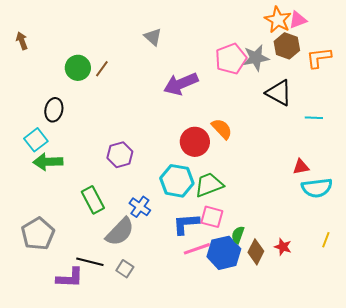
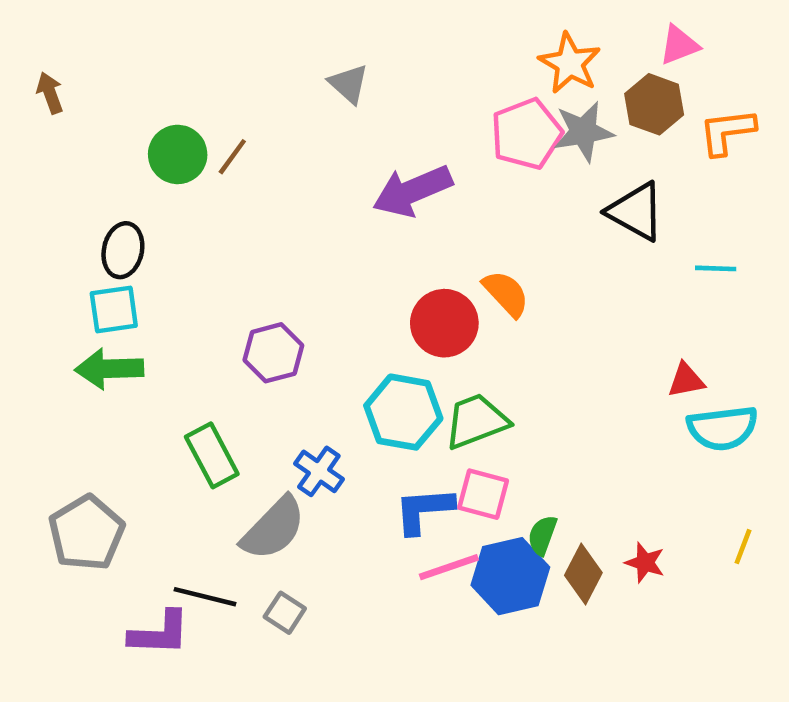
orange star: (278, 20) -> (570, 63), moved
cyan square: (36, 140) -> (114, 309), moved, turned 30

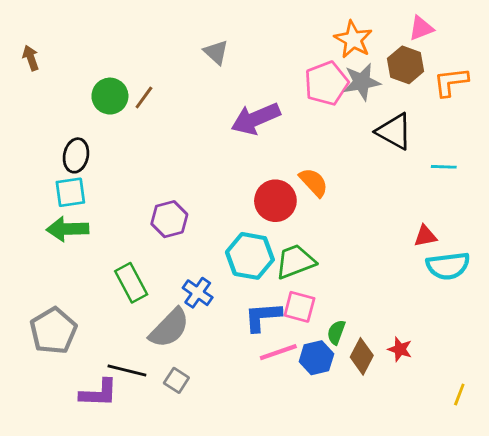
yellow line: (743, 547) -> (459, 395), moved
blue hexagon: (510, 576) -> (316, 358), size x0.7

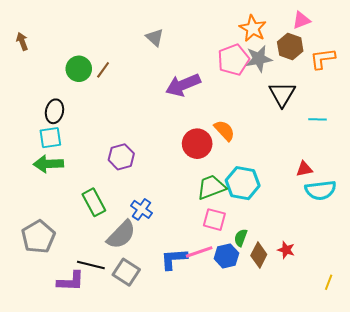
black triangle: (394, 131) -> (282, 94), turned 32
cyan hexagon: (250, 256) -> (243, 183), moved
blue L-shape: (263, 317) -> (174, 259), moved
gray square: (176, 380) -> (126, 272), size x1.5

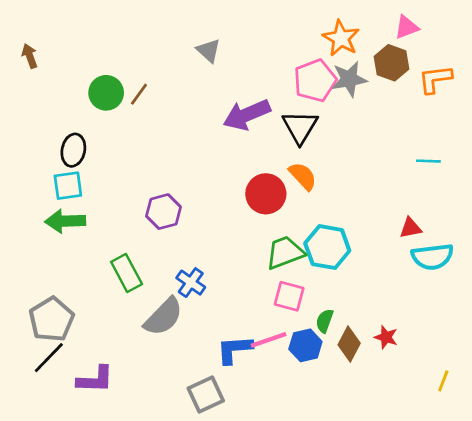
black triangle: (282, 94) -> (300, 127), moved
black line: (91, 265) -> (49, 358), moved, turned -60
gray square: (126, 272) -> (206, 395), moved, turned 32

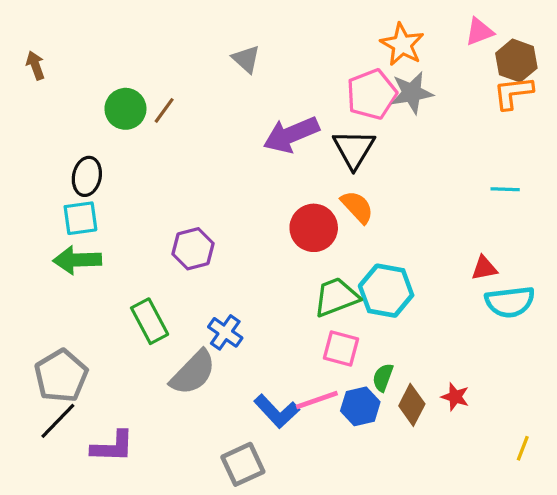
brown hexagon: (391, 63) -> (516, 61), moved
blue L-shape: (234, 349) -> (277, 411), turned -129

